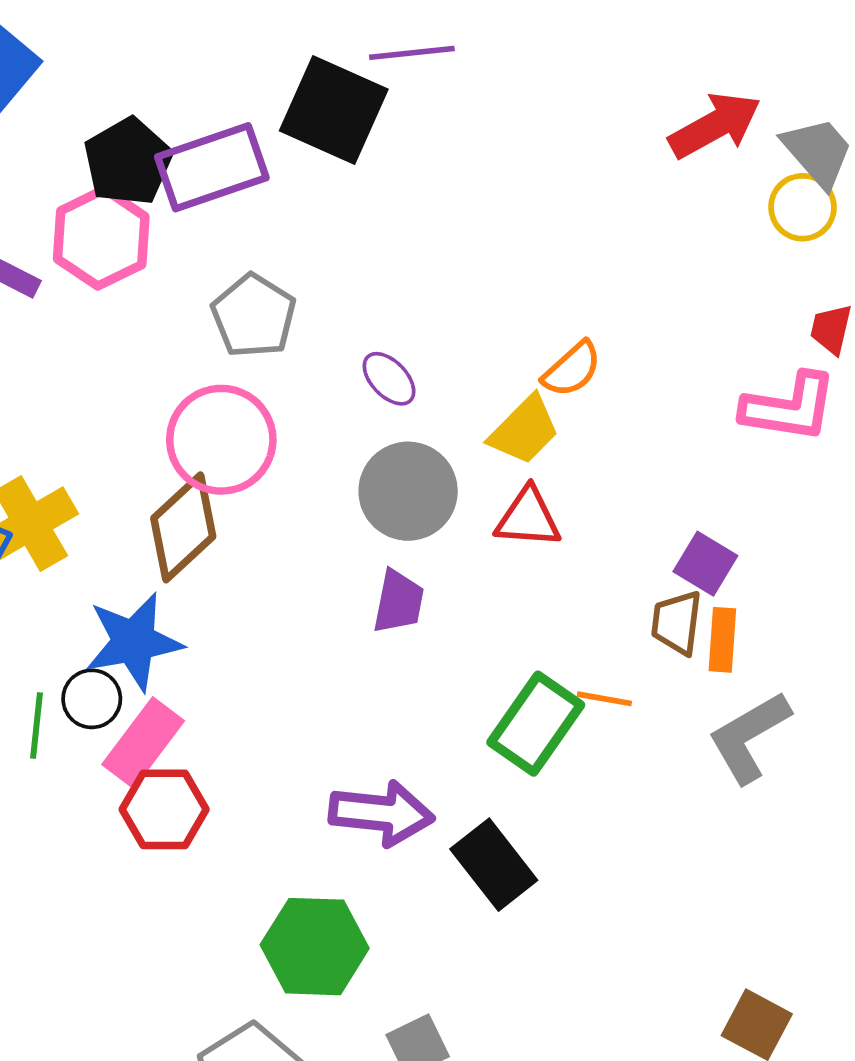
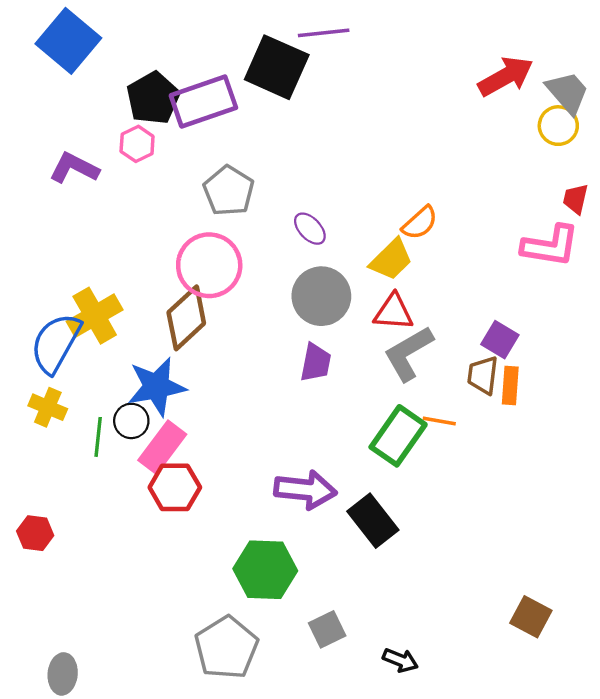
pink hexagon: (101, 238) -> (137, 144), size x0.6
gray L-shape: (749, 737) -> (408, 353), moved

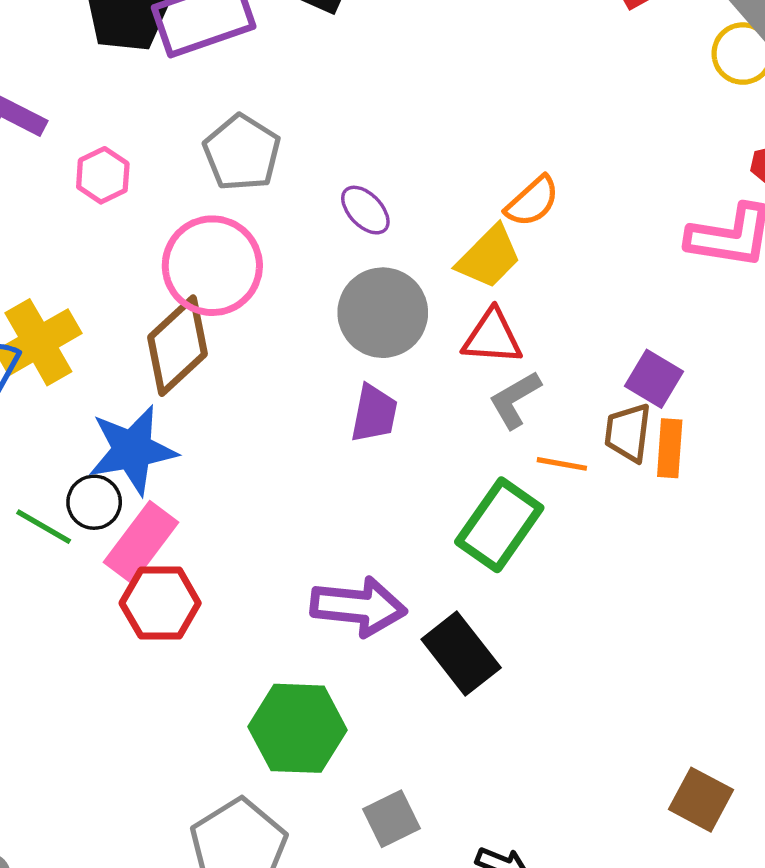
pink hexagon: (137, 144) -> (103, 175), moved
gray L-shape: (408, 353) -> (515, 400), size x0.7
orange line: (439, 421) -> (562, 464), moved
green line: (98, 437) -> (44, 527), turned -66

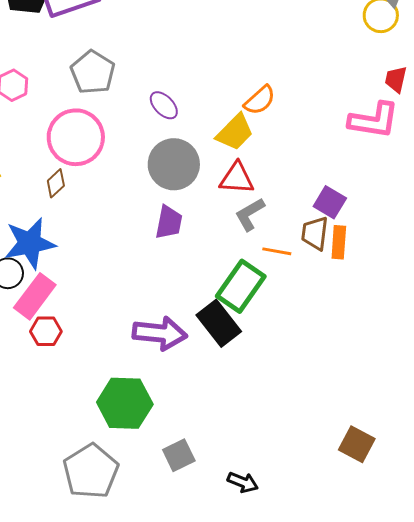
brown diamond: (178, 346) -> (56, 183), size x0.5
red hexagon: (160, 603) -> (46, 331), size x0.7
black rectangle: (461, 653) -> (219, 323), moved

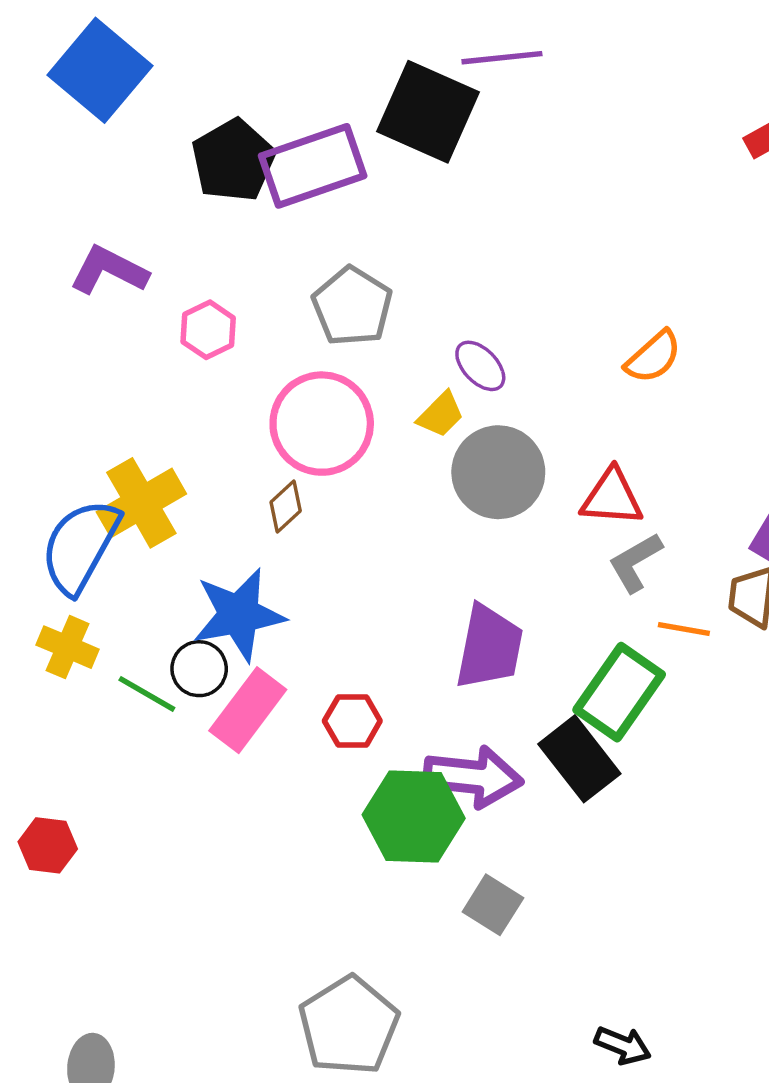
yellow trapezoid: (235, 132) -> (441, 415), moved, size x0.7
purple trapezoid: (169, 222) -> (489, 647), moved, size x1.4
red hexagon: (46, 331) -> (352, 721), moved
green hexagon: (125, 403) -> (414, 816), moved
gray square: (179, 455) -> (493, 905), moved, turned -32

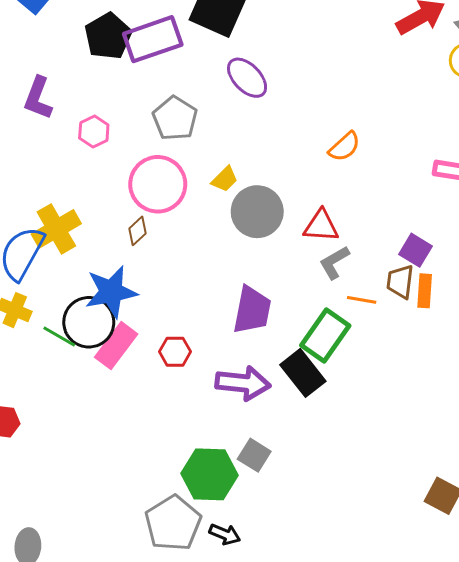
purple L-shape: (109, 270) -> (38, 98), turned -96
purple ellipse: (480, 366) -> (247, 78), moved, size x1.4
black circle: (199, 669) -> (89, 322), size x1.6
green hexagon: (414, 816) -> (210, 474), moved
black arrow: (623, 1045) -> (225, 534), moved

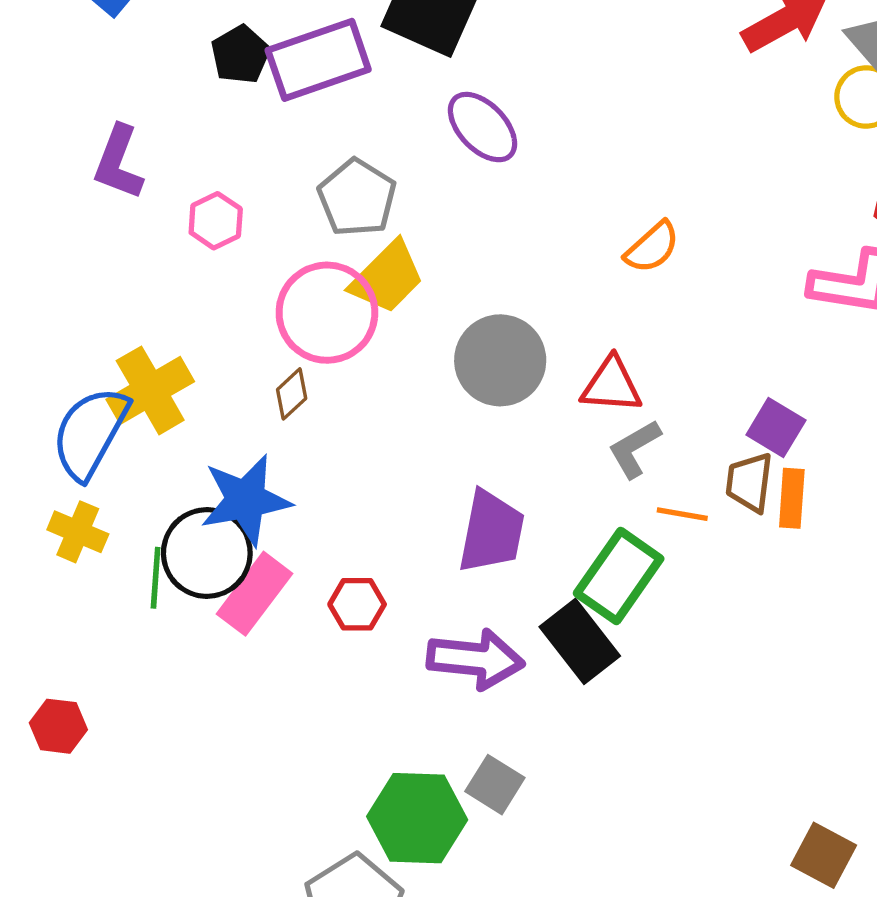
black pentagon: (108, 36) -> (240, 55), size x0.7
yellow trapezoid: (225, 179) -> (387, 277), moved, size x1.6
green line: (59, 336) -> (156, 578), turned 64

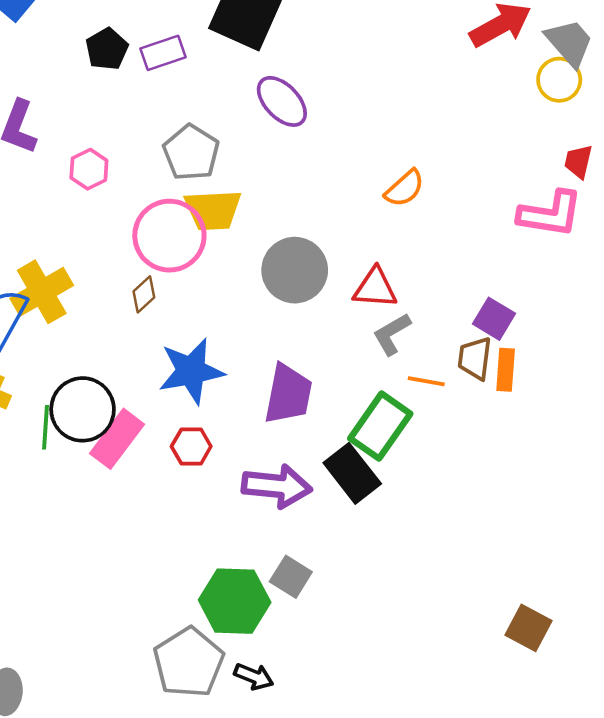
purple rectangle: (318, 60) -> (163, 53), size x0.6
yellow trapezoid: (387, 277) -> (213, 210), turned 42
blue star: (246, 500) -> (191, 371), moved

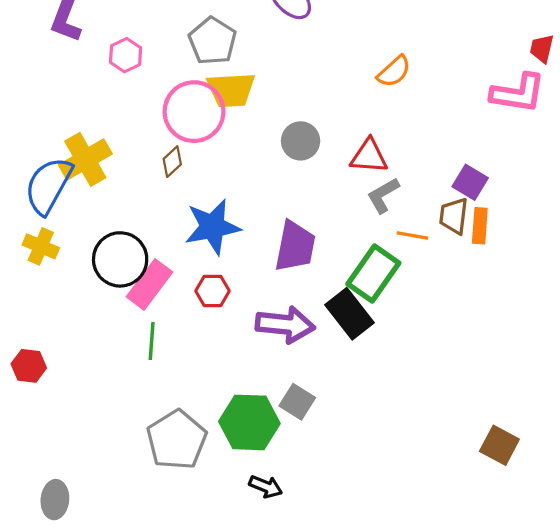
gray circle: (295, 270) -> (301, 141), size x0.7
green line: (45, 427) -> (152, 341), moved
gray pentagon: (189, 662) -> (177, 440), moved

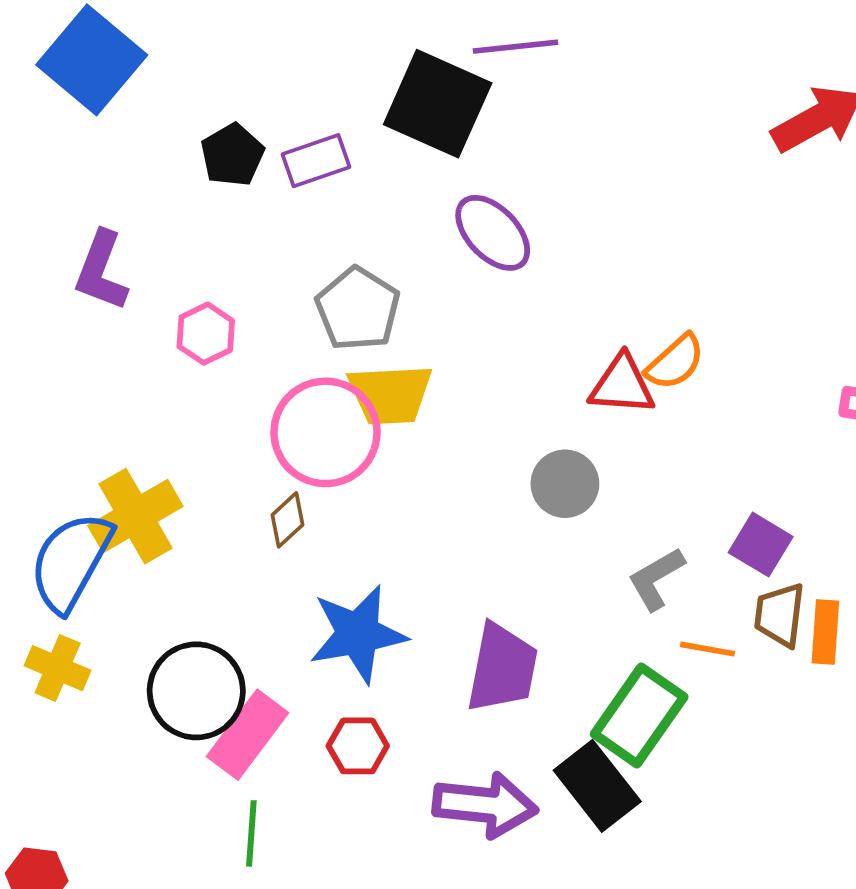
gray circle: (301, 141) -> (565, 484), moved
red triangle: (369, 156) -> (622, 385), moved
purple square: (470, 182) -> (761, 545), moved

